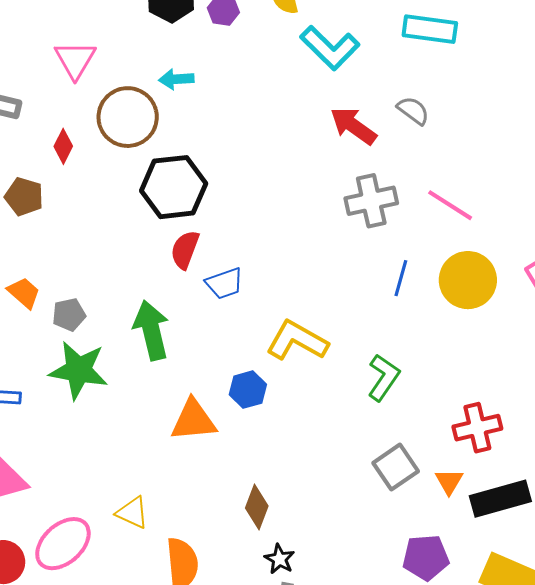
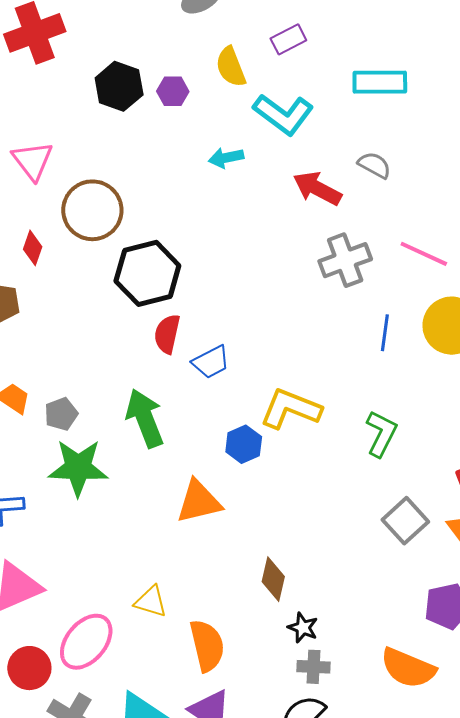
cyan arrow: (176, 79) -> (226, 158), moved
blue hexagon: (248, 390) -> (244, 444), moved

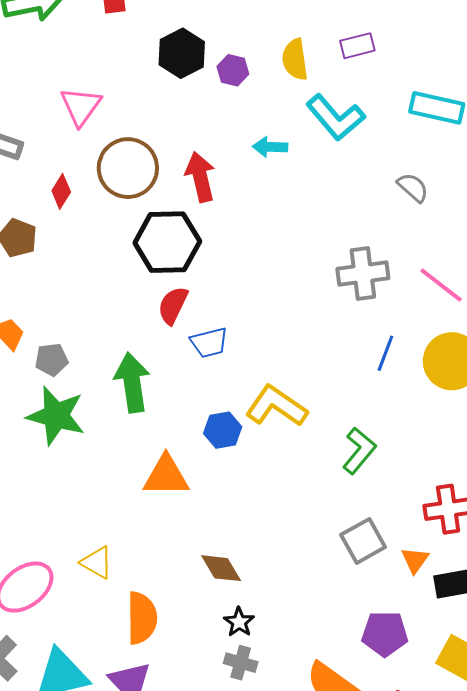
red arrow: (317, 188) -> (200, 177), moved, turned 36
brown diamond: (273, 579) -> (221, 568), turned -57

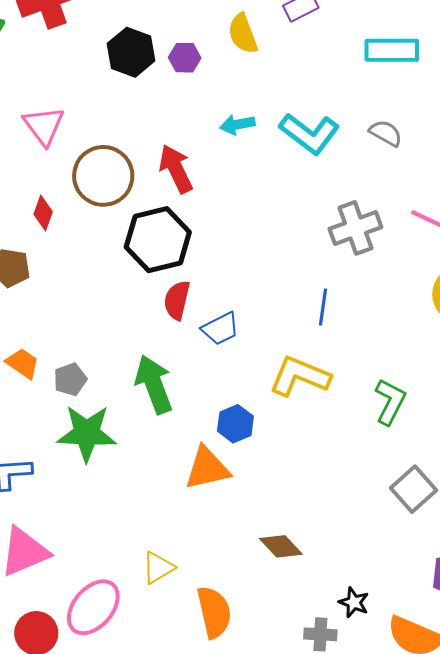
cyan L-shape: (336, 117) -> (309, 134), moved
blue line: (385, 353) -> (323, 307), moved
blue hexagon: (223, 430) -> (235, 424), moved
yellow triangle: (97, 562) -> (158, 568), turned -48
black star: (239, 622) -> (354, 602), moved

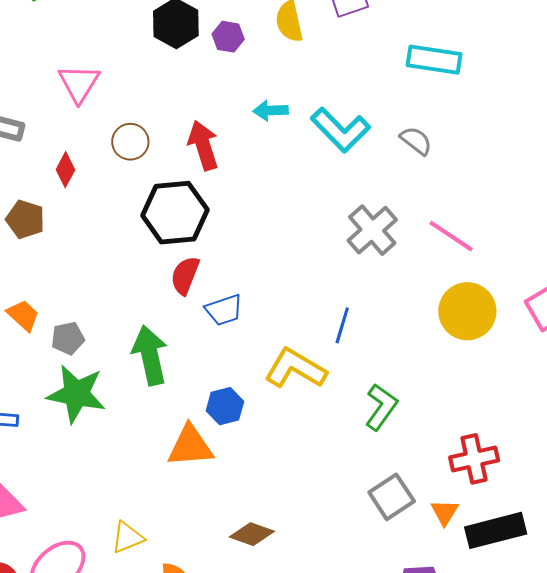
brown circle: (103, 176) -> (130, 142), size x0.6
gray cross: (355, 228) -> (372, 230), turned -30
blue line: (323, 307) -> (342, 325), moved
brown diamond: (281, 546) -> (252, 534), turned -36

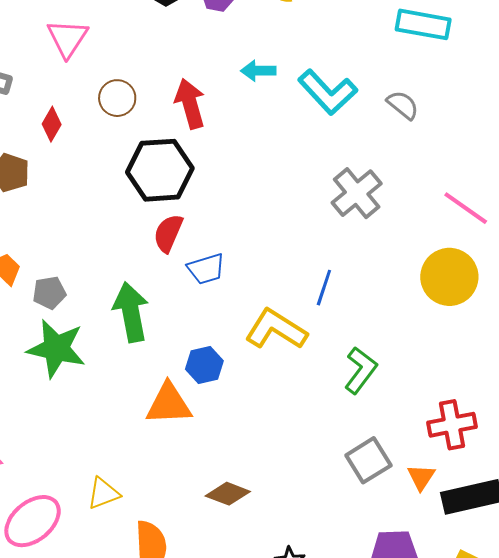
pink line: (451, 236) -> (466, 208), moved

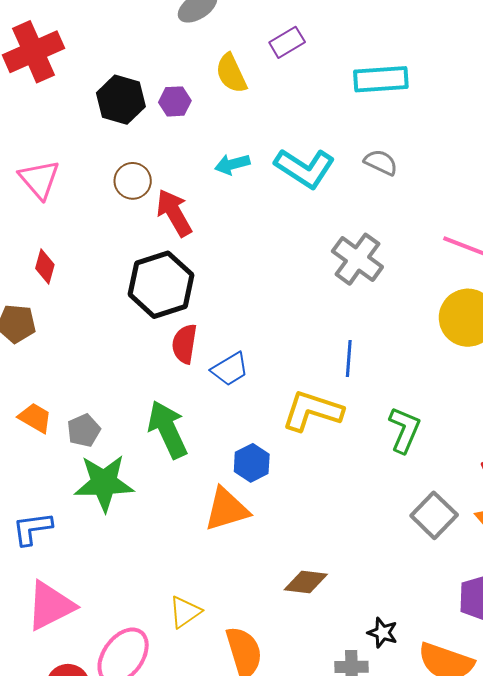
brown circle: (117, 98) -> (133, 181), moved

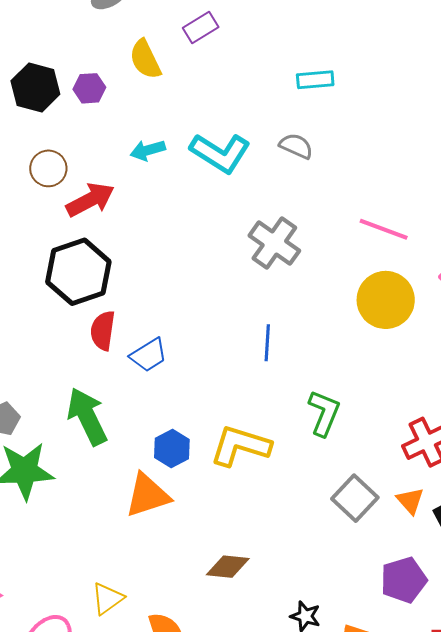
cyan rectangle: (381, 79) -> (315, 80), moved, size x0.7
red arrow: (174, 213) -> (90, 200), turned 93
yellow L-shape: (312, 411) -> (240, 446), moved

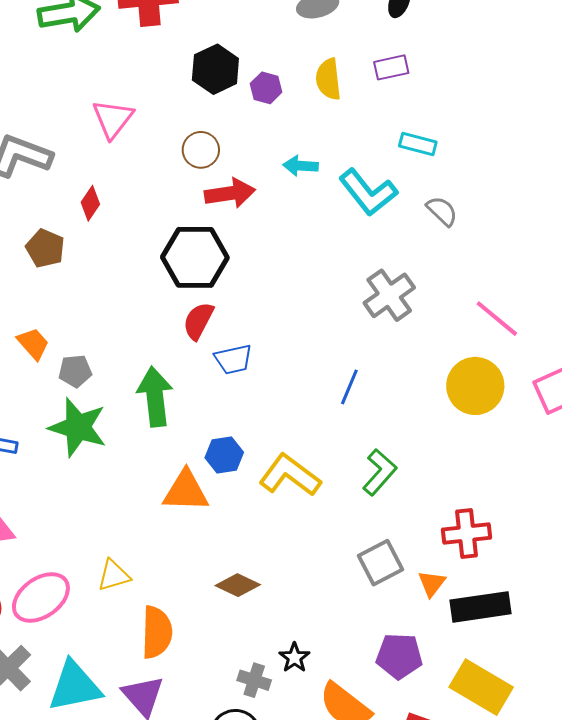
cyan rectangle: (315, 80) -> (418, 144), moved

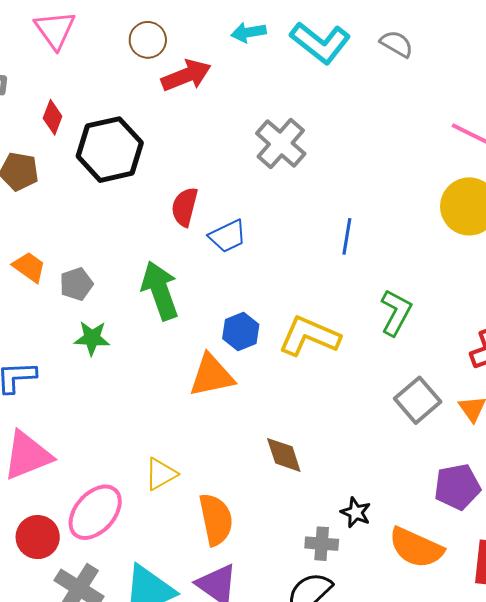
black hexagon: (195, 257) -> (110, 150), moved
gray cross: (389, 295) -> (281, 144), moved
green star: (78, 427) -> (92, 338), size x0.6
brown diamond: (238, 585) -> (284, 455), turned 60

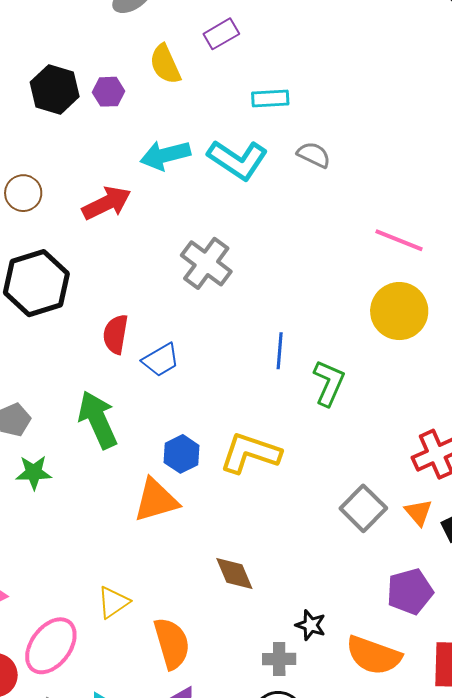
cyan arrow: (249, 32) -> (165, 155), size x1.4
brown circle: (148, 40) -> (23, 193), moved
green L-shape: (396, 312) -> (329, 383), moved

